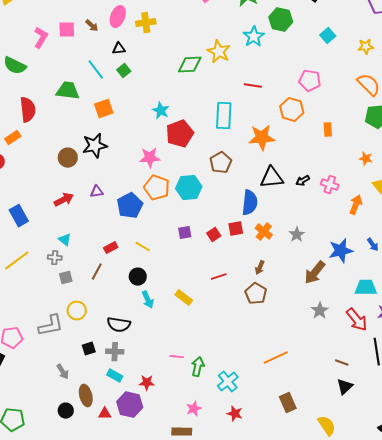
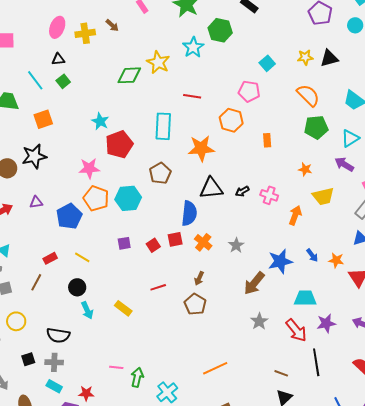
brown arrow: (92, 26) -> (112, 25), moved
cyan square: (328, 36) -> (267, 63), moved

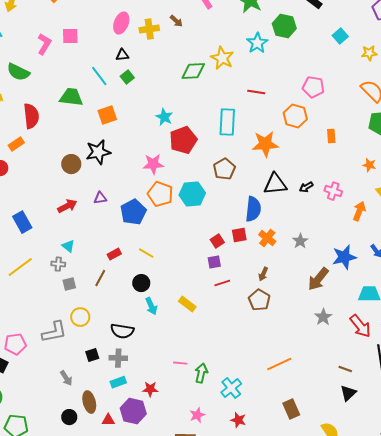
cyan square: (267, 63) -> (340, 36), moved
purple square: (124, 243) -> (214, 262), moved
cyan rectangle: (54, 386) -> (118, 382), turned -49

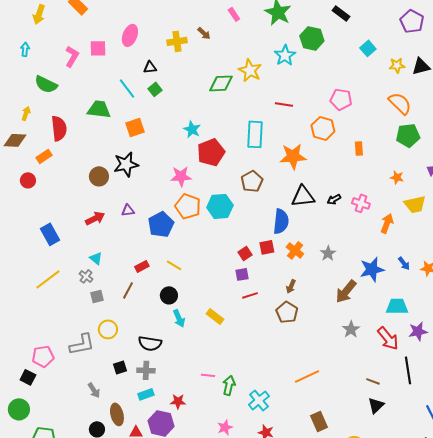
pink ellipse: (121, 23) -> (130, 35), moved
gray cross: (58, 264) -> (86, 276), turned 32

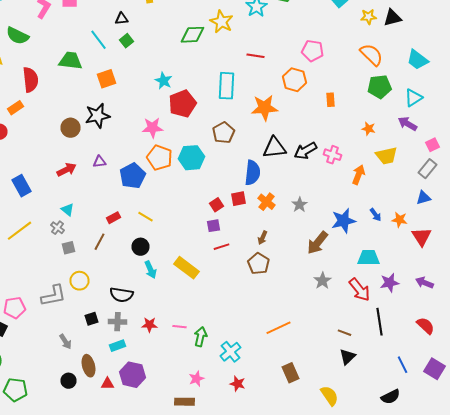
black arrow: (334, 199) -> (306, 151), size x1.6
yellow rectangle: (215, 316) -> (186, 268), size x1.4
red star: (178, 401) -> (150, 325), moved

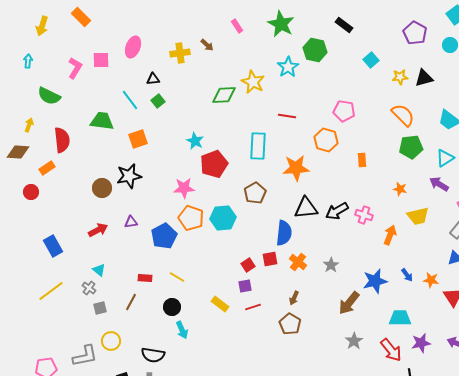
red rectangle: (114, 218) -> (145, 278), turned 32
yellow rectangle: (186, 268) -> (220, 304), moved, size x0.7

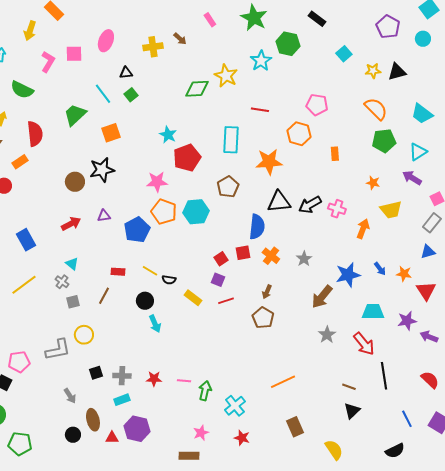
yellow arrow: (42, 26) -> (30, 31), moved
green trapezoid: (102, 121) -> (75, 115), turned -50
purple square: (245, 286) -> (218, 280), turned 32
purple star: (421, 343) -> (407, 321), moved
black semicircle: (153, 355) -> (169, 280), moved, size x0.6

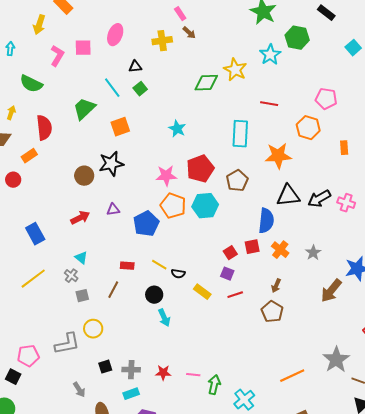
pink rectangle: (210, 20) -> (180, 14), moved
red pentagon: (187, 158) -> (200, 169), moved
gray star: (327, 335) -> (336, 360), moved, size x1.5

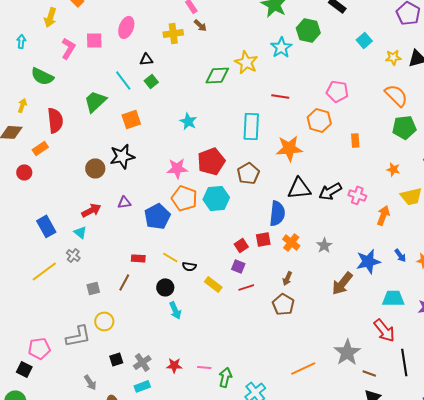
cyan triangle: (81, 258) -> (80, 232), moved
gray cross: (71, 276) -> (73, 255), moved
gray cross: (131, 370) -> (142, 362), turned -36

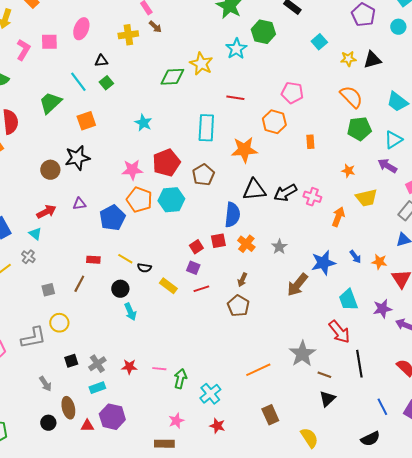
cyan trapezoid: (393, 298) -> (348, 300), turned -110

